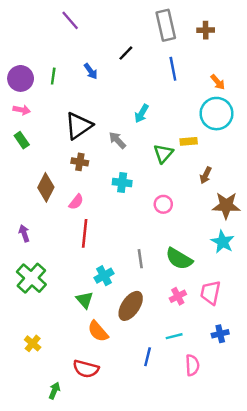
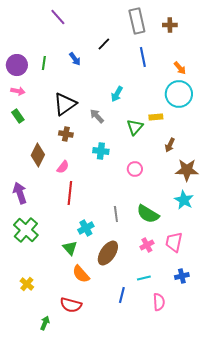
purple arrow: (24, 233) -> (20, 193), size x1.5

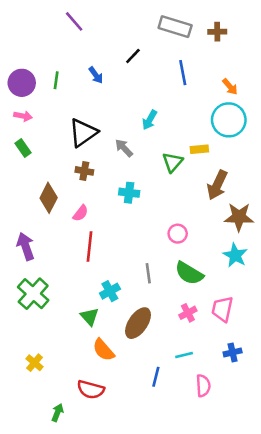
gray rectangle: (137, 21) -> (175, 27), turned -60
brown arrow: (170, 145) -> (217, 185), size x1.6
pink circle: (135, 169) -> (178, 234), moved

